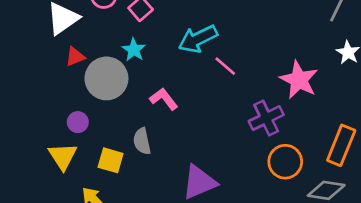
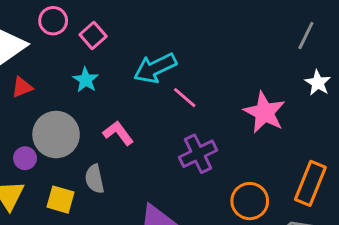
gray circle: (106, 78) -> (56, 135), moved
purple cross: (266, 118) -> (198, 154), moved

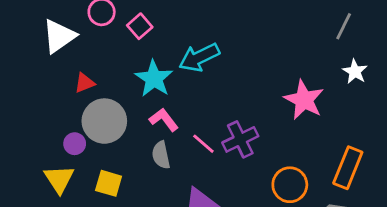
cyan star: (86, 80) -> (154, 79), moved, size x1.5
red triangle: (22, 87) -> (85, 83), moved
pink line: (185, 98) -> (203, 144), moved
gray semicircle: (95, 179) -> (161, 155), moved

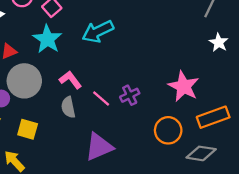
cyan star: (154, 79) -> (47, 39), moved
pink star: (304, 100) -> (184, 86), moved
purple cross: (240, 139) -> (130, 95), size x0.7
orange rectangle: (348, 168) -> (213, 117), turned 48

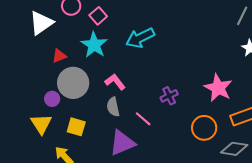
pink line: (101, 98) -> (143, 119), moved
purple triangle: (99, 147) -> (122, 143), moved

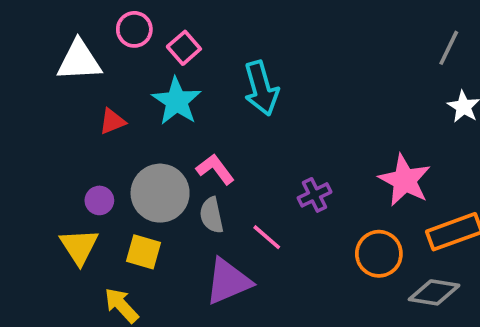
white triangle: (41, 23) -> (79, 61), turned 32
cyan arrow: (140, 38) -> (261, 88), turned -80
gray circle: (73, 83) -> (160, 193), moved

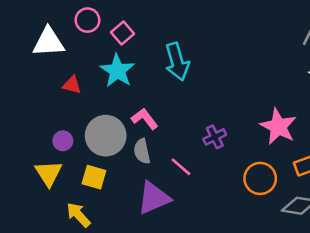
red triangle: (112, 121) -> (72, 85), turned 36

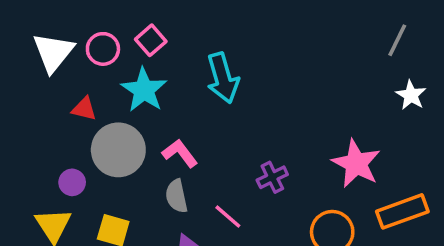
pink circle: (87, 20) -> (103, 49), moved
white triangle: (49, 42) -> (53, 52), turned -48
gray circle: (106, 136) -> (118, 150), moved

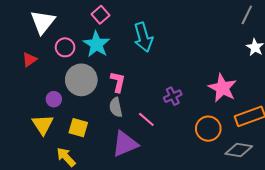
pink circle: (103, 49) -> (65, 47), moved
red triangle: (84, 109) -> (29, 60), moved, turned -49
pink L-shape: (180, 153) -> (118, 82), turned 50

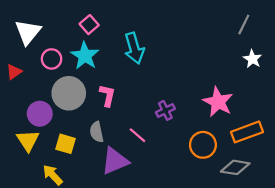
purple circle: (54, 99) -> (40, 114), size x1.5
gray semicircle: (116, 107) -> (97, 132), moved

